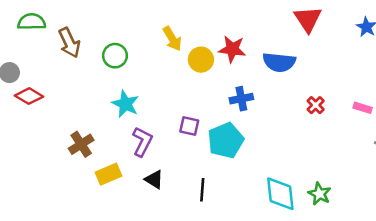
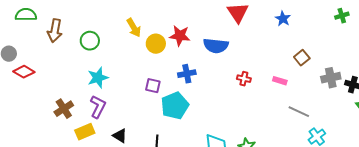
brown arrow: (69, 43) -> (55, 31), turned 35
cyan star: (125, 104) -> (98, 78), turned 30
red cross: (316, 105) -> (244, 79), turned -32
purple square: (189, 126) -> (153, 86), moved
purple L-shape: (142, 142) -> (98, 107), moved

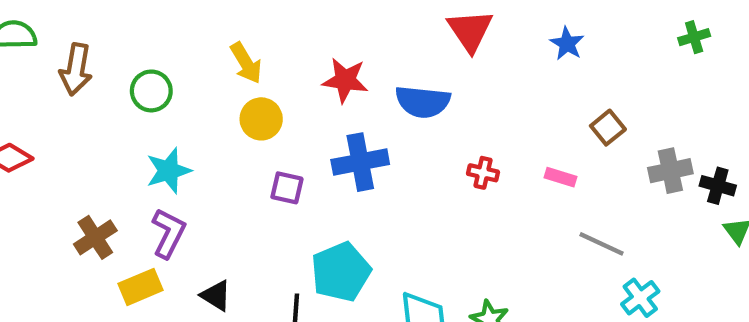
yellow circle: (156, 44) -> (261, 119), moved
blue cross: (187, 74) -> (360, 162), size x1.4
cyan pentagon: (175, 106) -> (341, 272), moved

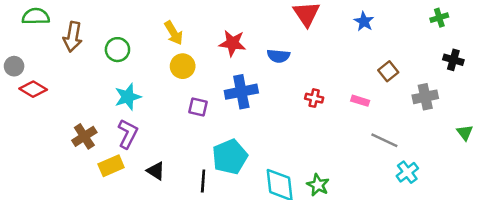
blue semicircle: (423, 102) -> (278, 56), size x0.7
black cross: (718, 186) -> (453, 60), moved

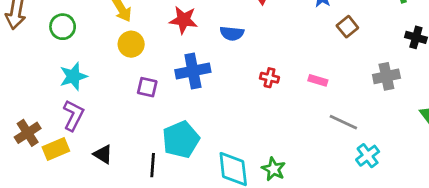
brown square: (388, 71) -> (347, 27), moved
brown cross: (84, 136) -> (28, 133), moved

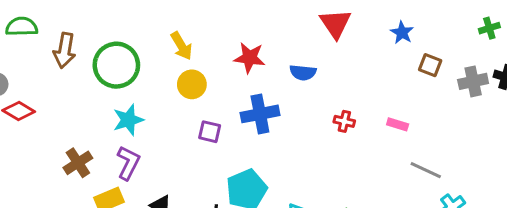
green circle: (63, 27) -> (116, 65), size x1.6
brown square: (347, 27) -> (430, 65), turned -30
gray cross: (386, 76) -> (473, 81), moved
brown cross: (28, 133) -> (78, 163), moved

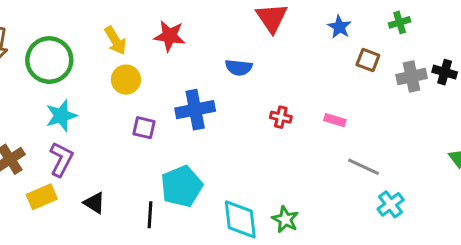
green cross: (489, 28) -> (400, 22), moved
red star: (250, 58) -> (170, 36), moved

